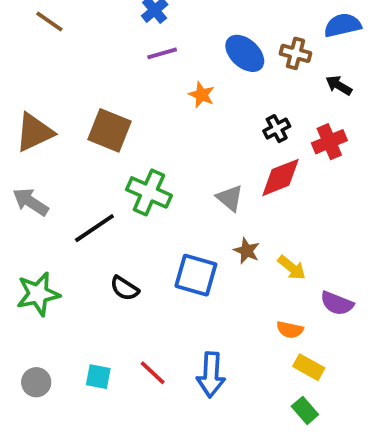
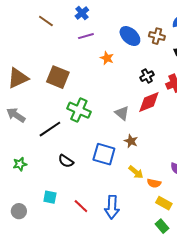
brown line: (49, 21) -> (46, 21), moved
yellow arrow: (292, 268) -> (136, 172), moved
green star: (38, 294) -> (20, 164), size x0.6
cyan square: (98, 377) -> (50, 197), moved

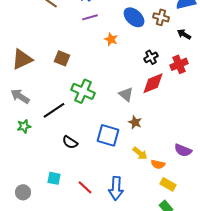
brown square: (58, 77) -> (62, 58), size x0.7
green star: (20, 164) -> (24, 126), moved

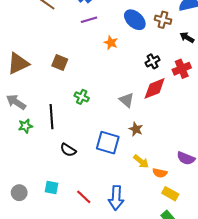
green cross: (83, 91) -> (82, 97), size x0.6
black line: (54, 110) -> (51, 117), turned -60
green star: (24, 126) -> (25, 126), moved
gray circle: (23, 192) -> (19, 193), moved

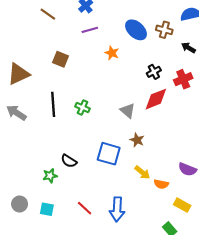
brown square: (60, 62) -> (60, 59), moved
black line: (51, 117) -> (53, 104), moved
green star: (25, 126) -> (50, 176), moved
cyan square: (51, 187) -> (47, 209), moved
yellow rectangle: (170, 194) -> (182, 205), moved

